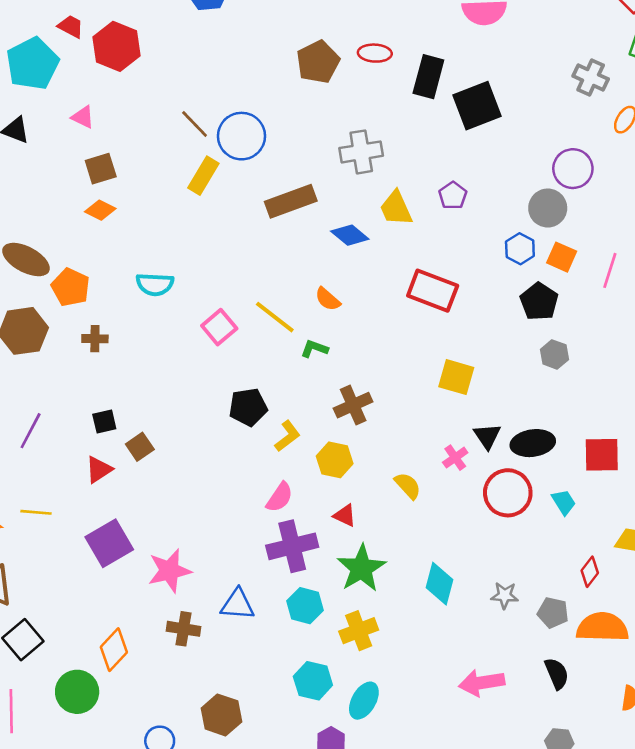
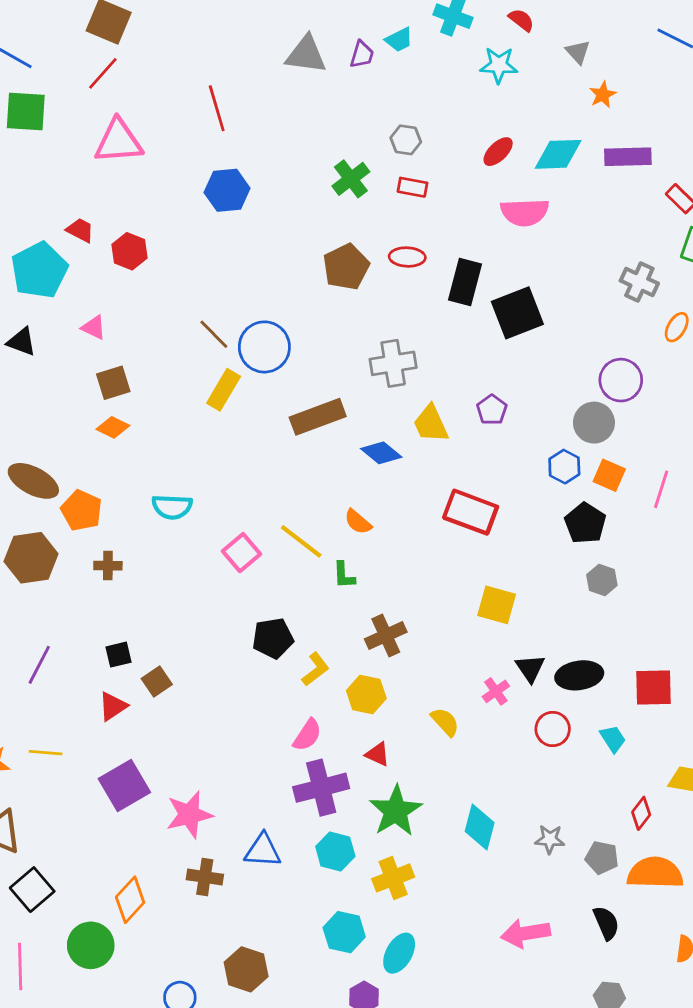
red hexagon: (117, 46) -> (130, 251), size x0.7
green L-shape: (314, 349) -> (344, 575), turned -112
red circle: (508, 493) -> (553, 729), size x0.7

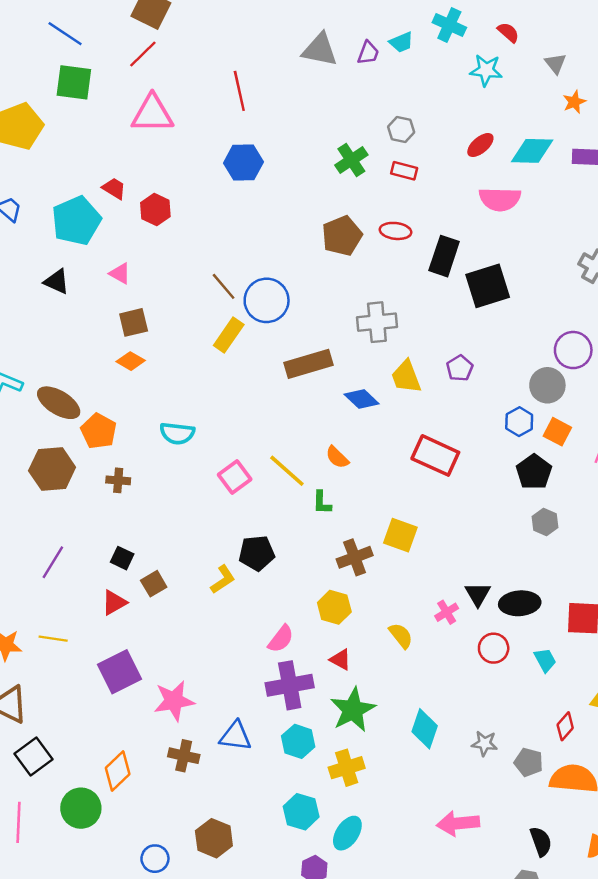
yellow square: (497, 605) -> (400, 535), moved
black square: (118, 655) -> (122, 558), turned 35
yellow L-shape: (315, 669) -> (223, 579), moved
black semicircle: (606, 923) -> (541, 842), moved

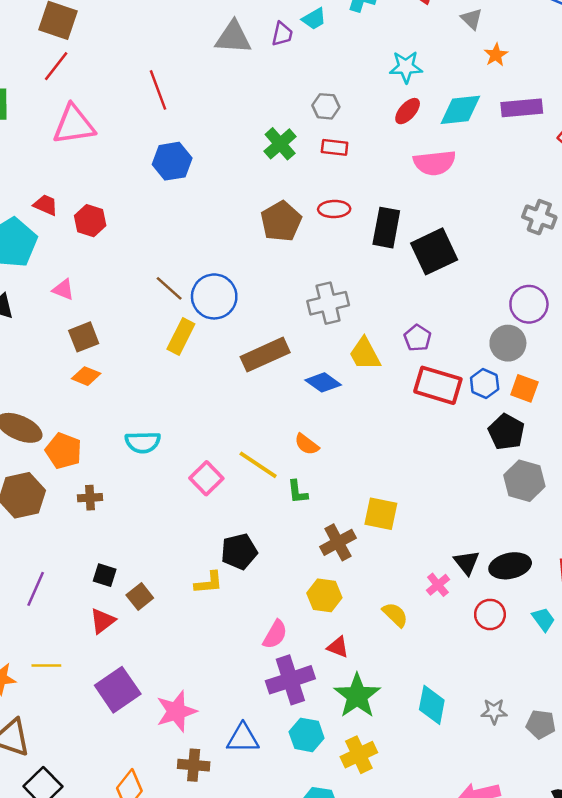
cyan star: (486, 70) -> (406, 67), moved
red rectangle: (435, 455) -> (438, 385), moved
gray hexagon: (545, 522) -> (524, 481), size x1.5
yellow L-shape: (223, 579) -> (209, 583), turned 36

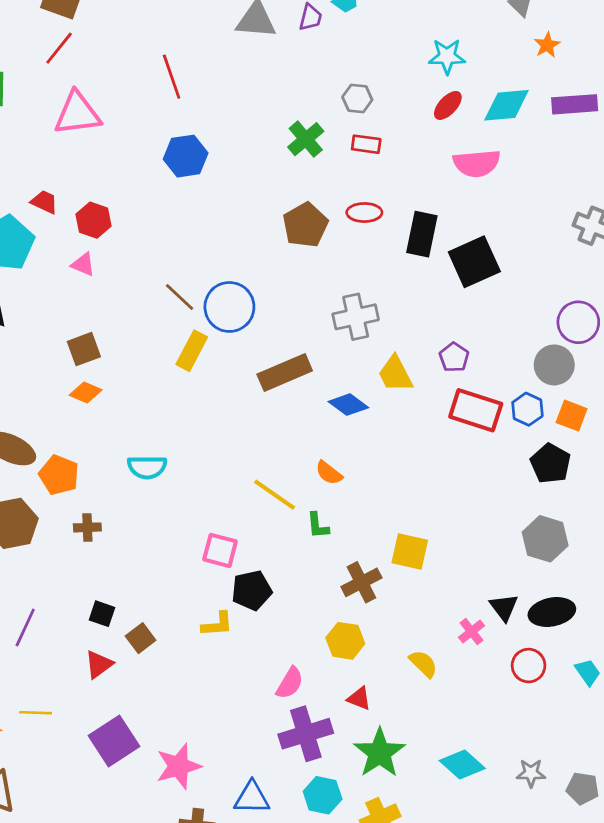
pink triangle: (63, 290) -> (83, 265), moved
pink square: (206, 478) -> (220, 550), moved, turned -32
gray hexagon: (524, 481) -> (545, 539), moved
cyan diamond: (432, 705) -> (462, 765), turned -60

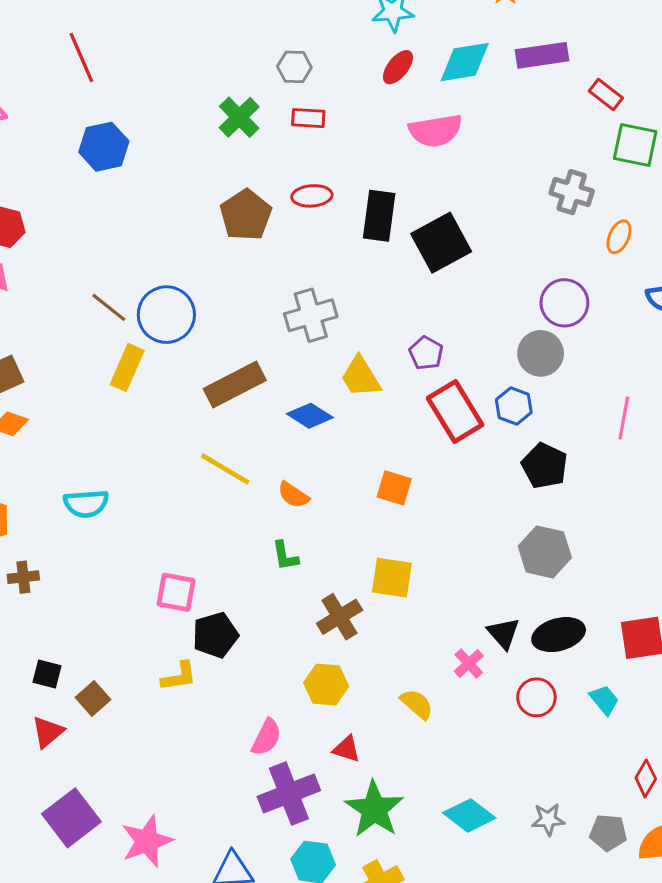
red rectangle: (476, 410) -> (455, 411), turned 45
orange square: (572, 416) -> (394, 488), moved
yellow line: (275, 495) -> (225, 469), moved

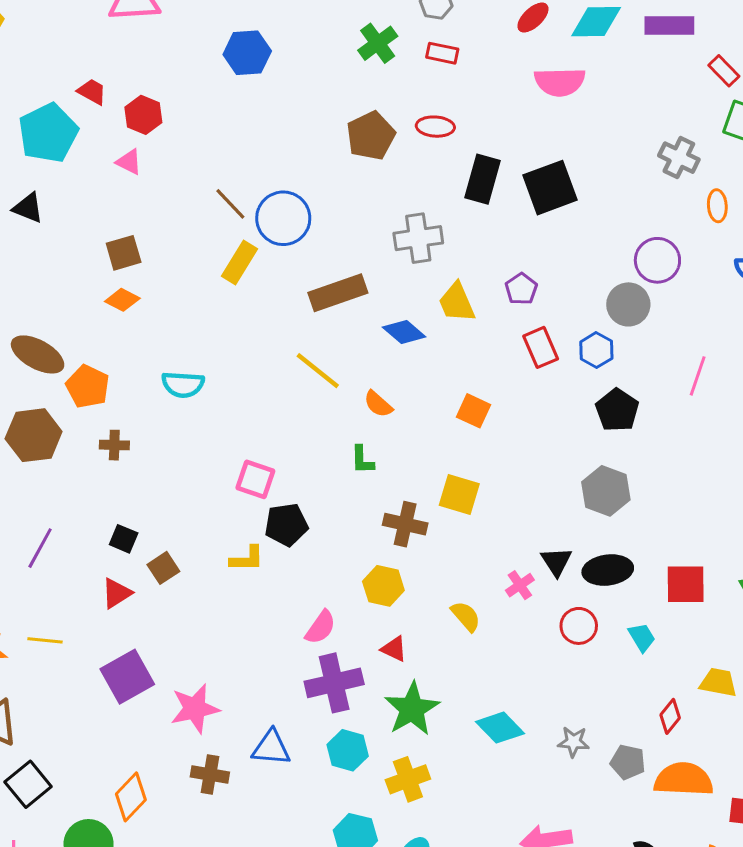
black rectangle: (379, 216) -> (483, 179), moved
orange ellipse: (619, 237) -> (717, 206), turned -36
red rectangle: (455, 411) -> (541, 347), size x0.7
brown cross: (340, 617) -> (405, 524), turned 36

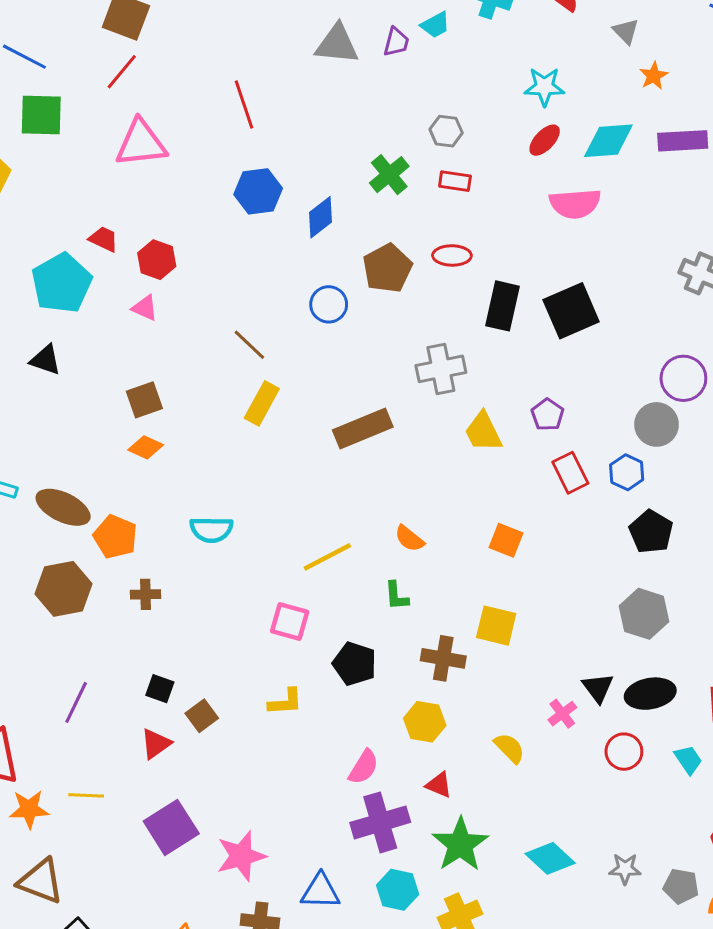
blue circle: (283, 218) -> (329, 304), moved, size x0.7
blue diamond: (404, 332) -> (321, 217), moved, turned -75
yellow line: (318, 371) -> (327, 557), moved, turned -63
black pentagon: (286, 525) -> (354, 664), moved, turned 30

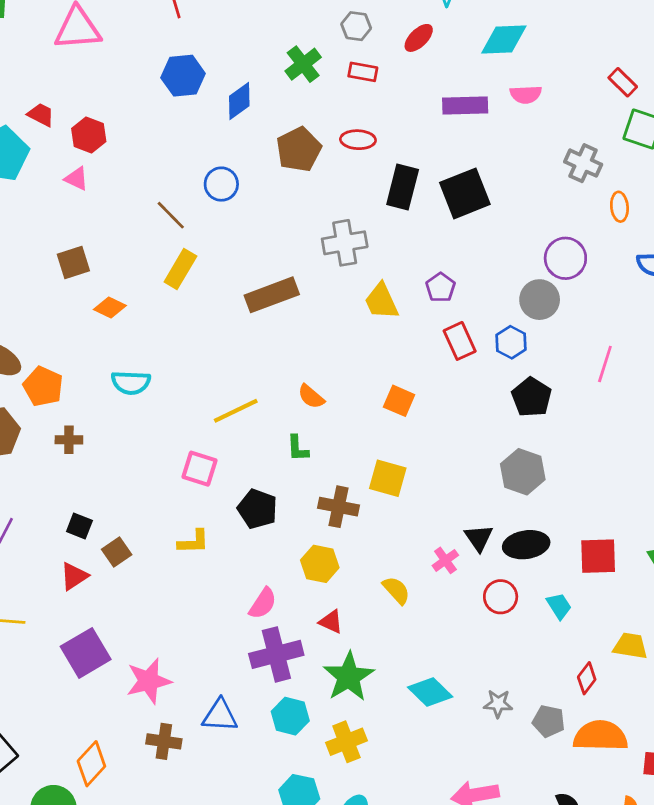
red ellipse: (545, 140) -> (419, 38), moved
purple rectangle: (683, 141) -> (465, 106), moved
pink semicircle: (575, 204) -> (526, 94), moved, size x0.7
blue circle: (329, 304) -> (221, 184), moved
orange diamond: (146, 447) -> (110, 307), moved

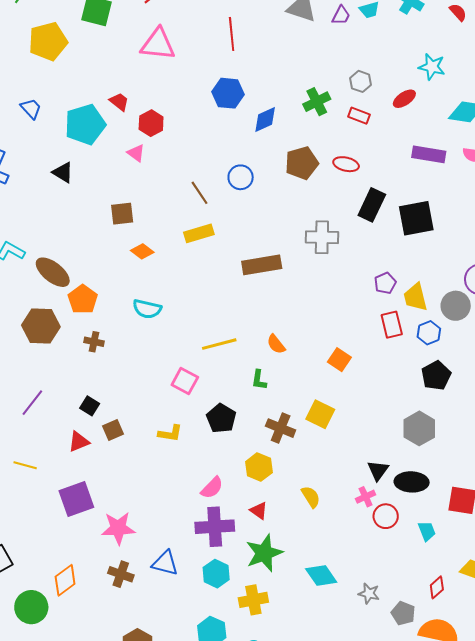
yellow rectangle: (180, 269) -> (199, 233), turned 32
yellow trapezoid: (381, 301) -> (415, 297), moved
pink cross: (445, 560) -> (366, 497), moved

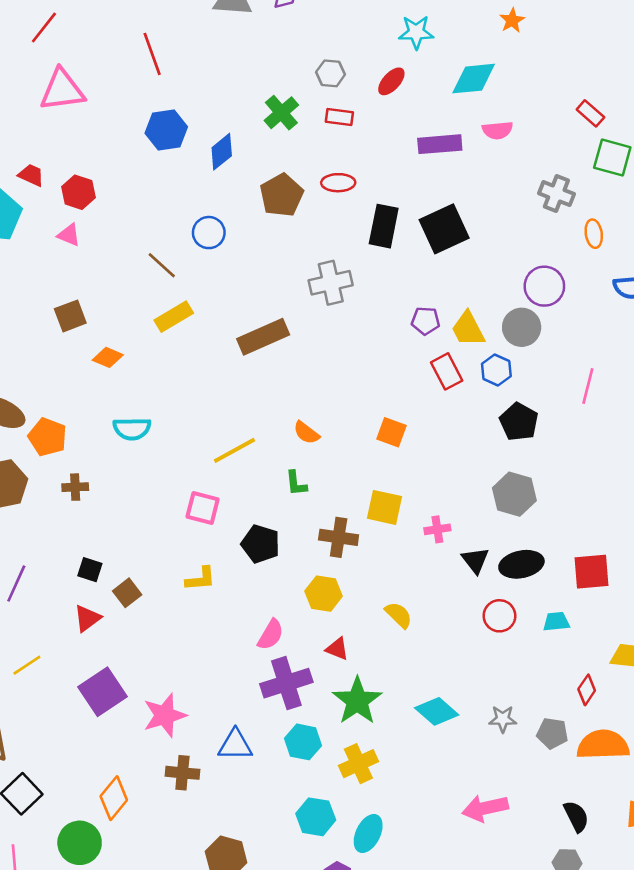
purple pentagon: (385, 283) -> (425, 321), turned -30
yellow line: (25, 465) -> (27, 665), turned -35
pink cross: (366, 497) -> (437, 529), moved, turned 30
cyan trapezoid: (427, 531) -> (556, 622), turned -60

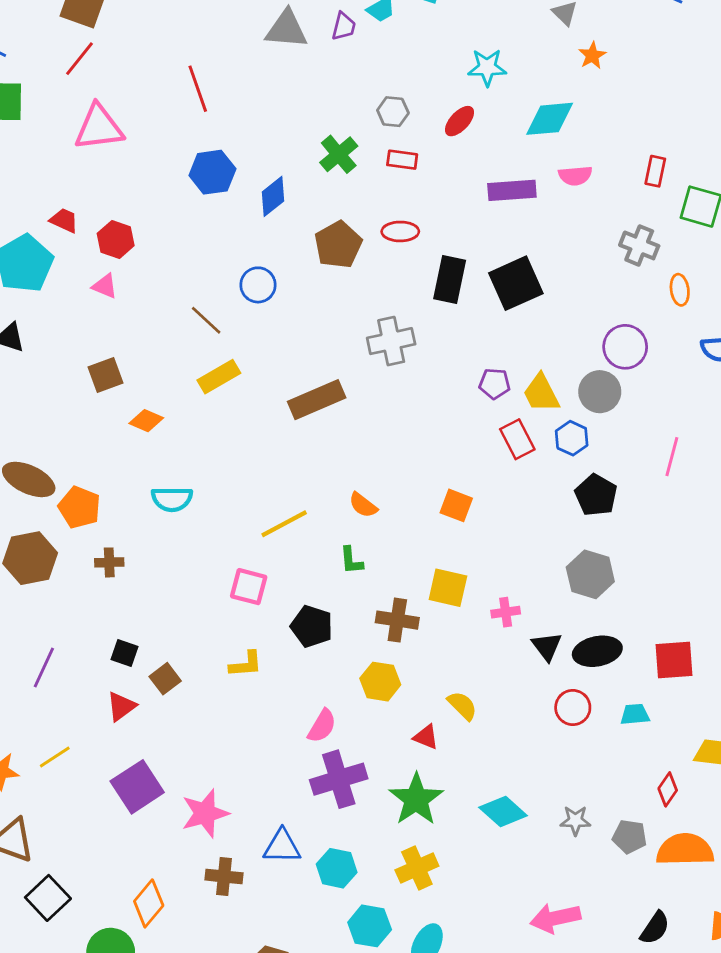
red rectangle: (590, 113) -> (655, 171), moved, turned 60
red triangle: (337, 649) -> (426, 737), moved
cyan hexagon: (303, 742) -> (337, 868), moved
black semicircle: (576, 816) -> (655, 928), turned 60

